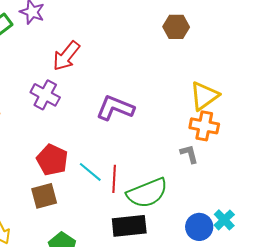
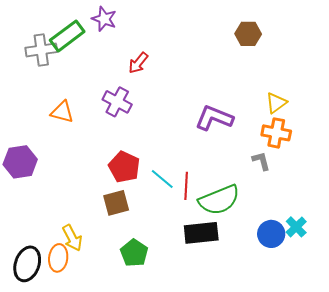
red arrow: (66, 56) -> (138, 63), size x0.7
yellow triangle: (204, 96) -> (276, 103), size x0.7
purple L-shape: (115, 108) -> (214, 118), moved

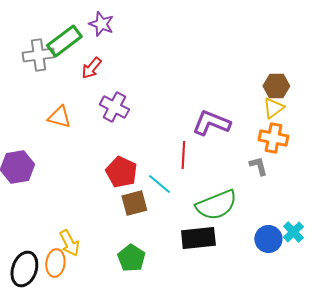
brown hexagon: (248, 34) -> (276, 86), moved
red arrow: (138, 63) -> (91, 68), moved
red line: (186, 186) -> (183, 155), moved
brown square: (116, 203) -> (134, 203), moved

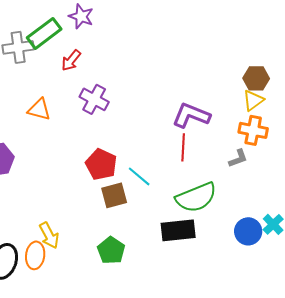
red line: (183, 155) -> (183, 147), moved
gray L-shape: (258, 166) -> (238, 158), turned 85

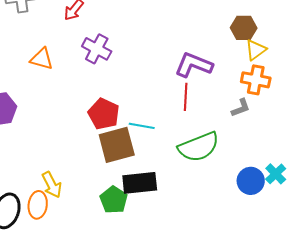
brown hexagon: (256, 78) -> (244, 28), moved
cyan line: (139, 176) -> (142, 126), turned -30
brown square: (114, 195) -> (117, 145), size x1.4
black rectangle: (178, 230) -> (140, 183), moved

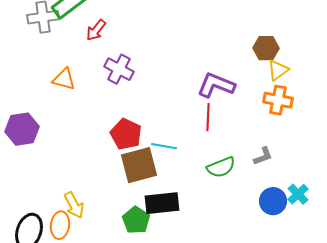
gray L-shape: (241, 108) -> (263, 156), moved
green semicircle: (199, 147) -> (221, 167), size x0.7

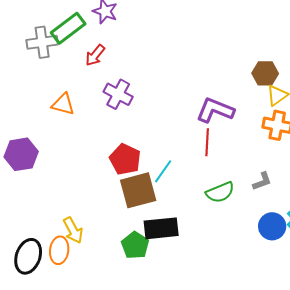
cyan line: (164, 146) -> (163, 171), turned -65

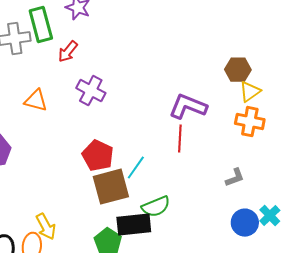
green rectangle: (68, 28) -> (41, 25), turned -68
green semicircle: (220, 192) -> (156, 207), moved

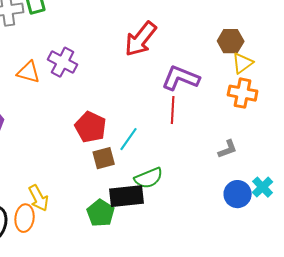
red arrow: (68, 52) -> (141, 39), moved, size x1.6
purple cross: (91, 91) -> (63, 62), moved
brown square: (111, 187) -> (104, 158), size x0.6

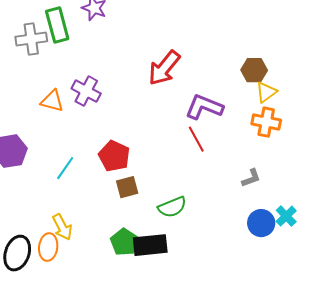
red line: (173, 110) -> (196, 139), turned -32
cyan line: (129, 139) -> (65, 168), moved
black rectangle: (127, 196) -> (150, 245), moved

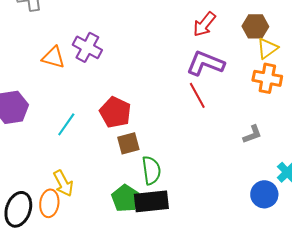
red arrow: (164, 68) -> (204, 24), moved, size x0.7
green semicircle: (172, 207) -> (151, 170), moved, turned -76
blue circle: (261, 223) -> (264, 194), moved

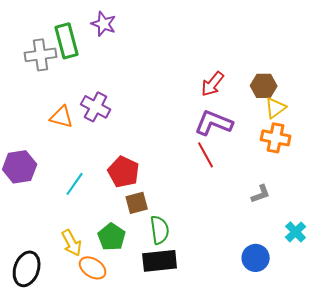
blue circle: (264, 194) -> (256, 258), moved
green pentagon: (125, 198) -> (112, 237), moved
orange ellipse: (49, 203) -> (93, 268), moved, turned -64

